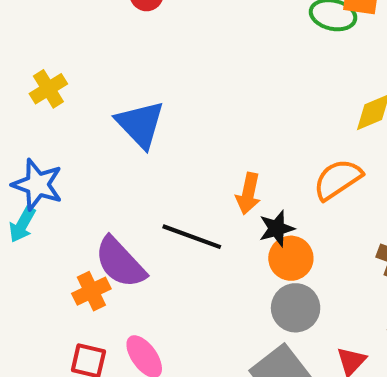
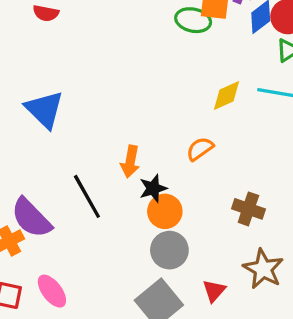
orange semicircle: (338, 179) -> (200, 149), size x0.7
black line: (192, 237) -> (87, 196), turned 42

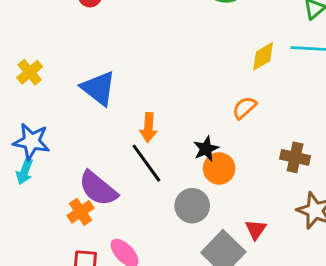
orange arrow: (130, 162) -> (148, 128), moved
gray circle: (169, 250) -> (192, 206), moved
red triangle: (214, 291) -> (256, 229), moved

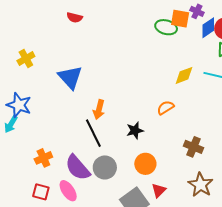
orange circle: (219, 168) -> (145, 164), moved
purple semicircle: (98, 189) -> (78, 168), moved
gray circle: (192, 206) -> (105, 167), moved

